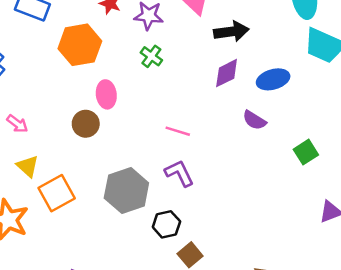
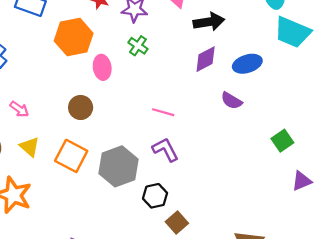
pink ellipse: (106, 94) -> (102, 67), moved
green square: (306, 152) -> (282, 141), moved
orange square: (57, 193) -> (71, 156), moved, turned -32

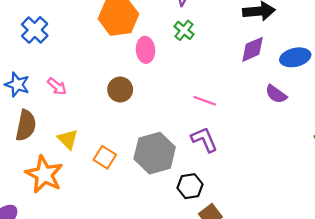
yellow triangle: (30, 147) -> (68, 139), moved
orange square: (71, 156) -> (105, 157), moved, size x0.7

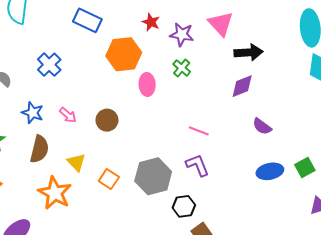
blue ellipse: (295, 57) -> (270, 171), moved
brown circle: (120, 90) -> (107, 120), moved

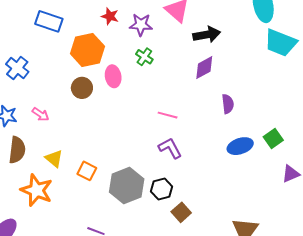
brown circle: (107, 120) -> (82, 88), moved
purple semicircle: (262, 126) -> (228, 104), turned -126
gray hexagon: (153, 176) -> (127, 186), moved

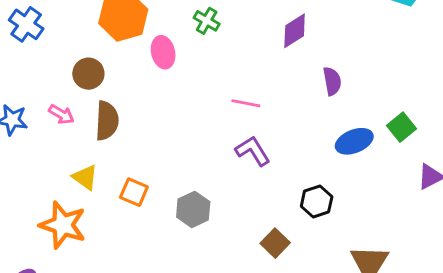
blue cross: (17, 68) -> (26, 24), moved
brown circle: (82, 88) -> (88, 74), moved
brown semicircle: (17, 150) -> (107, 121), moved
gray hexagon: (127, 186) -> (193, 209), size x0.7
black hexagon: (162, 189) -> (317, 202), moved

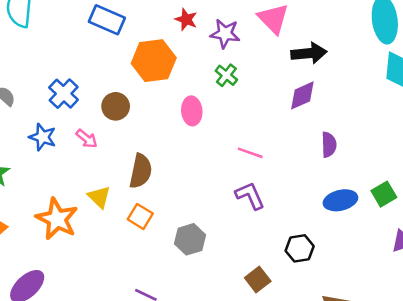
blue cross: (26, 24) -> (64, 94), moved
pink ellipse: (163, 52) -> (192, 111), moved
brown semicircle: (107, 121) -> (141, 171), moved
orange star: (63, 225) -> (57, 219), moved

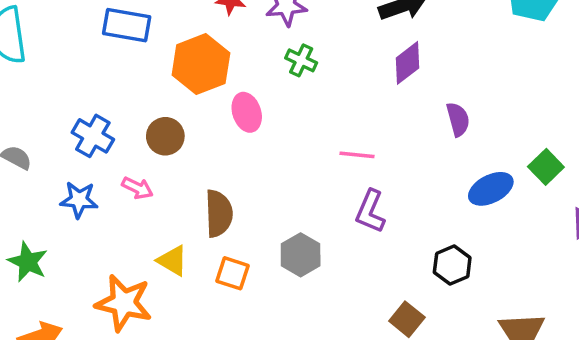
pink ellipse: (192, 111) -> (247, 112), moved
purple L-shape: (250, 196) -> (370, 211), turned -120
gray hexagon: (190, 239) -> (301, 255), moved

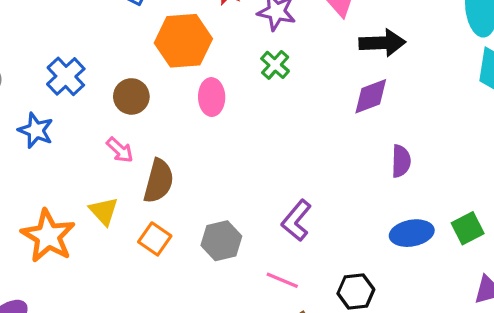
pink line: (357, 155) -> (282, 280), moved
pink arrow: (137, 188) -> (120, 150), moved

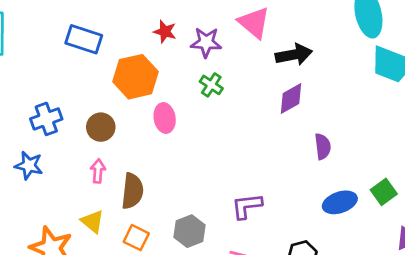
blue cross: (66, 76) -> (46, 119), turned 32
pink arrow: (120, 150) -> (98, 171), turned -120
purple L-shape: (296, 220) -> (247, 206), turned 52

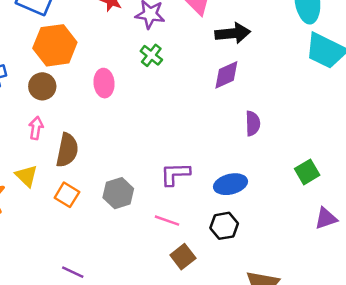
orange hexagon: (136, 77) -> (55, 45), moved
blue ellipse: (340, 202) -> (231, 184), moved

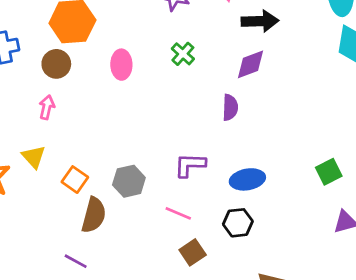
green cross: (151, 55) -> (183, 54), moved
purple semicircle: (253, 123) -> (230, 107), moved
brown semicircle: (67, 150) -> (94, 215), moved

